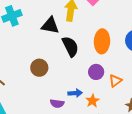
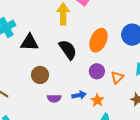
black triangle: (50, 26) -> (29, 42), moved
orange ellipse: (102, 41) -> (98, 40), turned 30
purple semicircle: (57, 103) -> (54, 98), moved

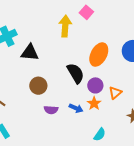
black semicircle: (68, 50) -> (76, 73), moved
blue arrow: (79, 95) -> (76, 108), turned 32
orange star: (97, 100) -> (94, 103), moved

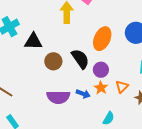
brown circle: (38, 86) -> (53, 61), moved
orange triangle: (115, 93) -> (122, 87), moved
purple semicircle: (51, 110) -> (58, 97), size x1.6

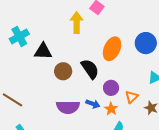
purple circle: (101, 70) -> (111, 88), moved
orange star: (101, 88) -> (111, 109), moved

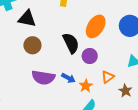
brown circle: (63, 71) -> (32, 45), moved
purple circle: (111, 88) -> (90, 56), moved

